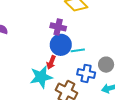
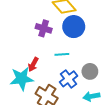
blue circle: (61, 45) -> (74, 27), moved
blue cross: (86, 73) -> (68, 79), turned 36

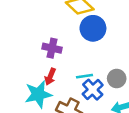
purple cross: (44, 28) -> (52, 48), moved
cyan line: (62, 54) -> (84, 76), moved

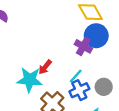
purple cross: (52, 48) -> (83, 46), moved
cyan line: (84, 76) -> (76, 76), turned -56

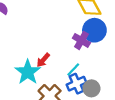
cyan star: (30, 80) -> (28, 72), turned 30
gray circle: (104, 87) -> (91, 88), moved

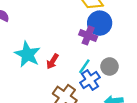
cyan star: (28, 72) -> (27, 54), moved
gray circle: (91, 88) -> (110, 66), moved

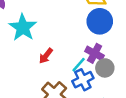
purple cross: (88, 35) -> (95, 53), moved
cyan star: (27, 54) -> (23, 27), moved

